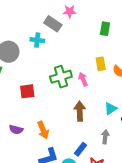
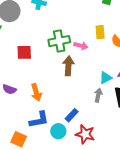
pink arrow: (83, 79) -> (81, 46), turned 120
brown arrow: (80, 111) -> (68, 66), moved
gray arrow: (105, 137) -> (98, 95), moved

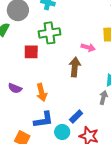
green cross: (59, 41) -> (50, 33), moved

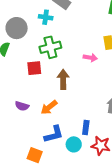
brown arrow: (75, 67) -> (63, 79), moved
orange arrow: (42, 92) -> (49, 107), turned 72
blue rectangle: (76, 116) -> (86, 128), turned -32

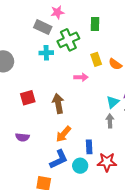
cyan cross: (46, 17) -> (46, 53), moved
green cross: (50, 47) -> (68, 40), moved
orange arrow: (49, 107) -> (63, 134), moved

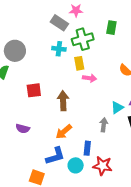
yellow rectangle: (96, 59) -> (79, 63), moved
gray arrow: (110, 121) -> (104, 125), moved

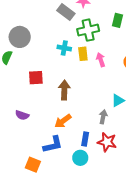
cyan cross: (59, 49) -> (64, 48), moved
pink arrow: (90, 78) -> (101, 60), moved, turned -120
cyan circle: (76, 165) -> (80, 158), moved
red star: (103, 166) -> (107, 142), moved

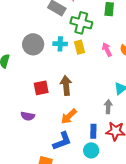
green cross: (88, 30) -> (81, 23), turned 35
gray circle: (20, 37) -> (33, 44), moved
pink arrow: (101, 60) -> (107, 50), moved
red square: (36, 78) -> (41, 88), moved

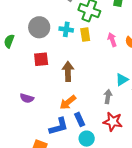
red square: (41, 88) -> (41, 59), moved
blue rectangle: (93, 131) -> (80, 119), moved, turned -32

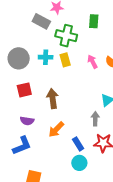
purple semicircle: (27, 98) -> (27, 121), moved
blue rectangle: (80, 119) -> (78, 144), moved
blue L-shape: (59, 126) -> (22, 146), moved

